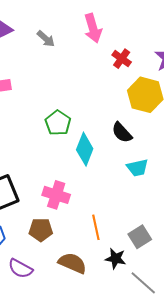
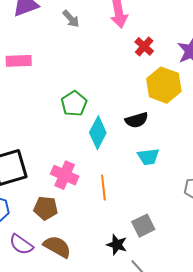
black semicircle: (122, 133) -> (137, 120), turned -70
orange line: (96, 227) -> (103, 188), moved
brown semicircle: (72, 263) -> (57, 247), moved

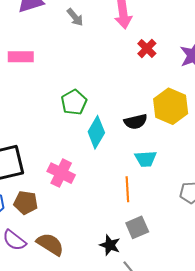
yellow hexagon: (164, 85) -> (171, 106), moved
orange line: (103, 188) -> (127, 189), moved
brown pentagon: (46, 208) -> (26, 203), moved

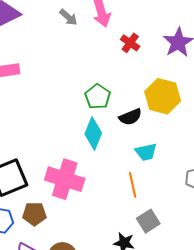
gray arrow: (75, 17) -> (68, 17), moved
green pentagon: (74, 102) -> (98, 97), moved
pink cross: (61, 173) -> (65, 179), size x1.4

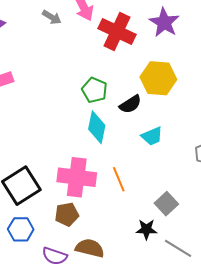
red cross: (130, 43) -> (117, 31), size x1.8
orange line: (133, 185) -> (119, 179), moved
brown pentagon: (34, 214) -> (67, 214), moved

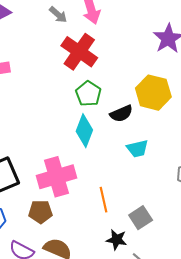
red cross: (117, 31) -> (79, 52), moved
pink cross: (77, 177) -> (56, 177), turned -33
orange line: (119, 179) -> (104, 200), moved

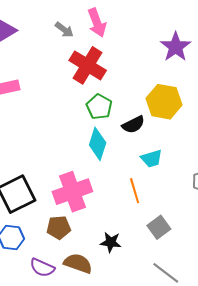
orange line: (104, 200) -> (135, 191), moved
black star: (117, 240) -> (111, 242), moved

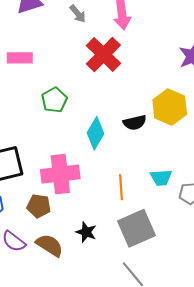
gray arrow: (64, 30) -> (78, 14), moved
green pentagon: (99, 107) -> (54, 100), moved
cyan trapezoid: (152, 159) -> (161, 178), moved
gray square: (159, 227) -> (136, 228), size x1.6

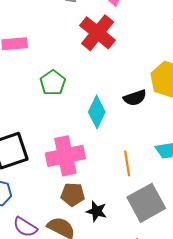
brown pentagon: (39, 206) -> (73, 194), moved

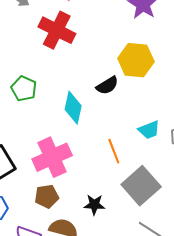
brown pentagon: (73, 194) -> (47, 196), moved

